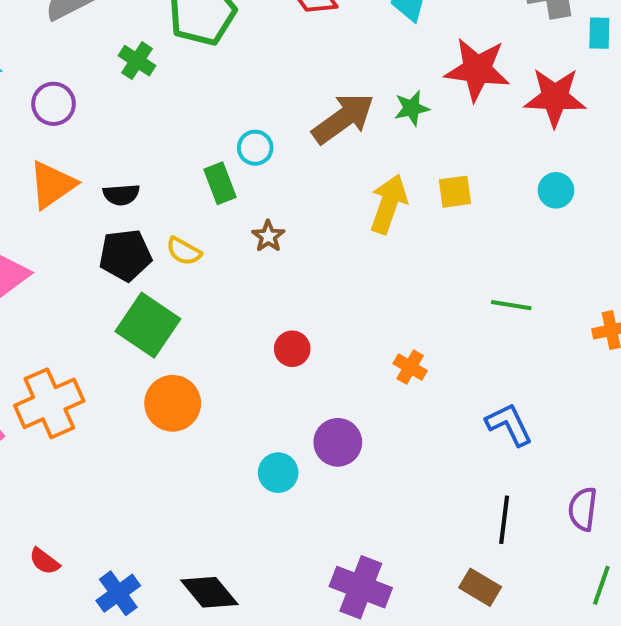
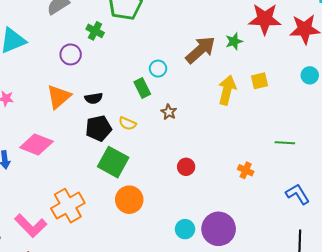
purple circle: (53, 104) -> (71, 54), moved
green line: (511, 305) -> (285, 143), moved
purple circle: (338, 442) -> (219, 229), moved, size x1.4

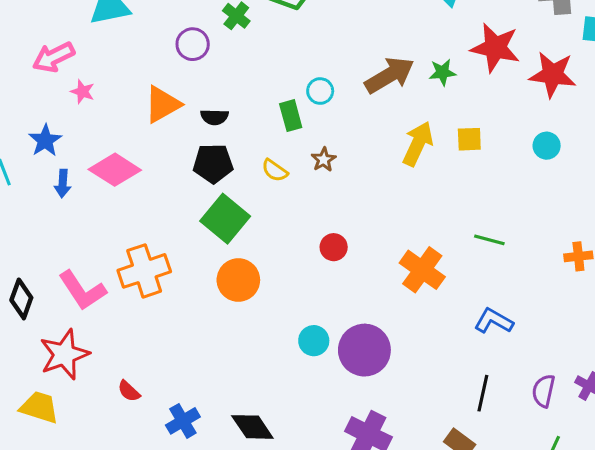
yellow semicircle: (127, 123) -> (275, 170), moved
orange cross: (246, 170) -> (422, 270), size x1.8
blue L-shape: (298, 194) -> (494, 321), turned -40

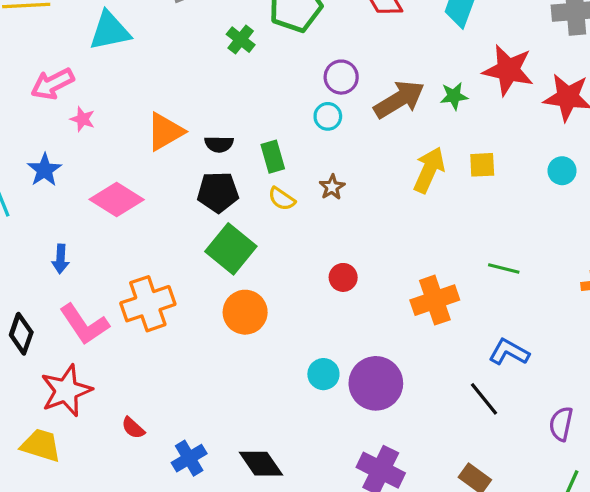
purple circle: (193, 44) -> (341, 77), moved
green rectangle: (291, 116) -> (273, 157), moved
blue arrow: (63, 184) -> (61, 259), moved
orange cross: (422, 270) -> (435, 300), turned 36
black line: (483, 393) -> (484, 399), moved, turned -51

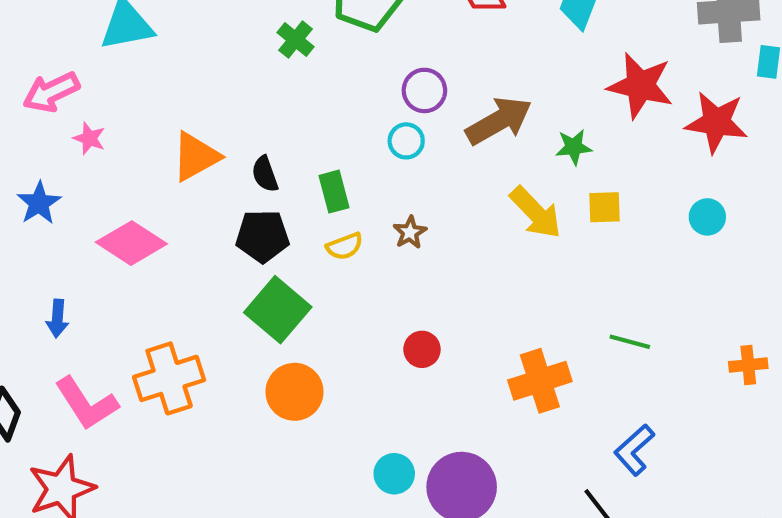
green star: (454, 96) -> (574, 147), moved
black semicircle: (219, 144) -> (265, 174), turned 68
yellow arrow: (429, 170) -> (536, 213), turned 111
yellow semicircle: (282, 199) -> (345, 246), turned -56
blue L-shape: (509, 352) -> (634, 450), turned -72

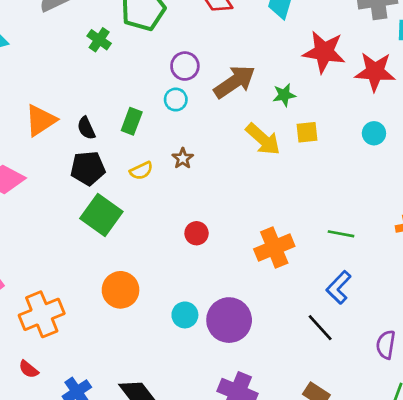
green rectangle: (334, 192) -> (132, 121), moved, turned 40
green line: (630, 342) -> (341, 234), moved
orange cross: (169, 378) -> (42, 314), moved
orange circle: (295, 392) -> (121, 290), moved

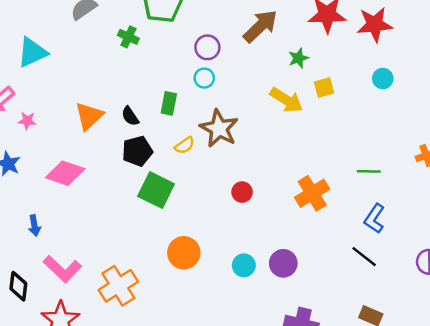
brown arrow: (235, 82) -> (260, 26), moved
brown star: (183, 158) -> (219, 129), size x2.0
purple circle: (229, 320) -> (283, 263), size x0.7

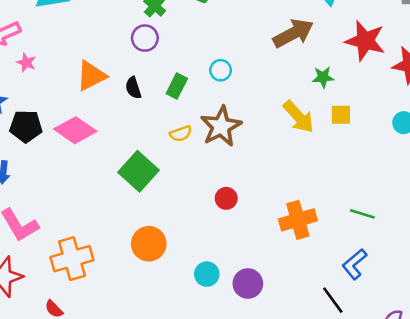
purple circle: (207, 47) -> (145, 38), moved
black pentagon: (137, 151) -> (26, 126), moved
pink diamond: (65, 173) -> (75, 130), moved

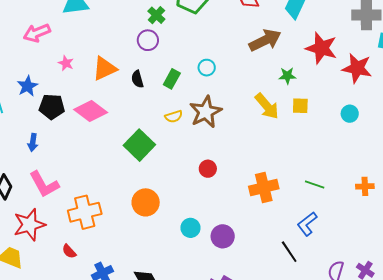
pink star: (26, 63) -> (66, 63), moved

